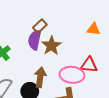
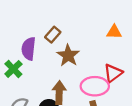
purple semicircle: (35, 40) -> (29, 49), moved
red triangle: (89, 65) -> (113, 73), turned -36

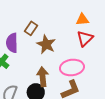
red triangle: (113, 73) -> (85, 38), moved

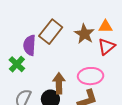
brown rectangle: (31, 28) -> (51, 32), size x1.6
brown star: (46, 44) -> (84, 34), moved

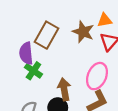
green cross: (17, 64) -> (33, 71), moved
pink ellipse: (91, 76) -> (97, 76), turned -55

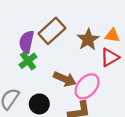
brown arrow: (64, 89) -> (65, 79), moved, turned 105

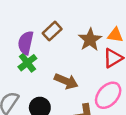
brown rectangle: (52, 31) -> (52, 31), size x0.7
pink ellipse: (87, 86) -> (108, 95), moved

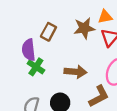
brown star: (90, 40) -> (84, 28), turned -30

